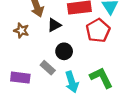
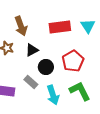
black triangle: (54, 25) -> (32, 50), moved
red pentagon: (98, 31) -> (73, 61), moved

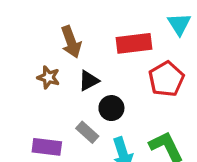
cyan triangle: (88, 26) -> (179, 24), moved
red pentagon: (73, 61) -> (166, 79), moved

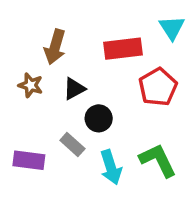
brown arrow: (71, 42) -> (55, 47), turned 36

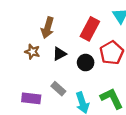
red rectangle: (123, 49) -> (90, 29), turned -55
black circle: (99, 118) -> (86, 63), moved

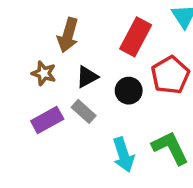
gray rectangle: (58, 89) -> (84, 111), moved
purple rectangle: (31, 98) -> (47, 120), moved, turned -36

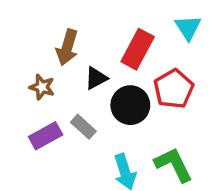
black triangle: (87, 77) -> (96, 78), moved
black circle: (129, 91) -> (130, 105), size x1.4

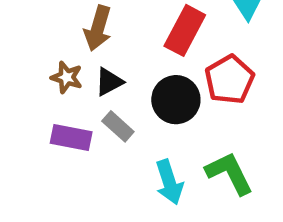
black triangle: (96, 78) -> (109, 82), moved
purple rectangle: (46, 136) -> (71, 138), turned 40

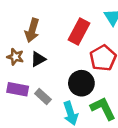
black circle: (176, 100) -> (81, 83), moved
gray rectangle: (118, 126) -> (43, 96), moved

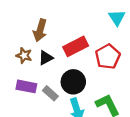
red rectangle: (79, 31) -> (76, 46), moved, turned 35
black circle: (81, 83) -> (73, 82), moved

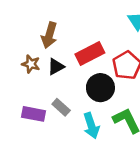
black circle: (73, 82) -> (100, 88), moved
purple rectangle: (26, 86) -> (34, 114), moved

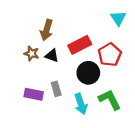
black triangle: (56, 67) -> (52, 56), turned 48
gray rectangle: (61, 107) -> (56, 89), turned 32

